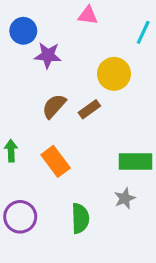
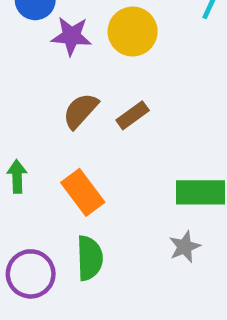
yellow circle: (114, 74) -> (133, 32), moved
green semicircle: (80, 218) -> (90, 258), moved

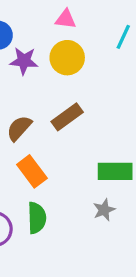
brown semicircle: (80, 111) -> (19, 128), moved
brown rectangle: (133, 115) -> (67, 117), size x1.4

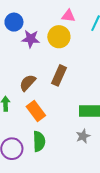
pink triangle: (66, 19) -> (68, 16), moved
brown rectangle: (67, 117) -> (59, 75), turned -30

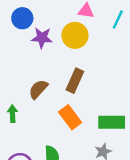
orange rectangle: (36, 111) -> (70, 117), moved

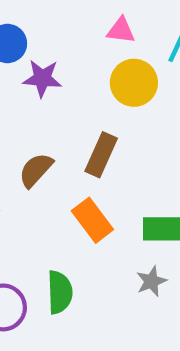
yellow circle: (75, 35) -> (134, 83), moved

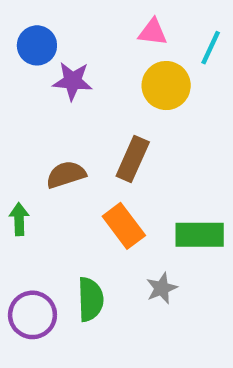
brown semicircle: (36, 170) -> (66, 175), turned 30
gray star: (151, 281) -> (162, 288), moved

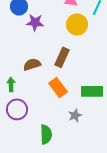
green semicircle: (90, 299) -> (46, 134), moved
purple circle: (32, 315) -> (17, 109), moved

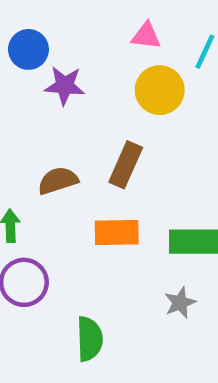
orange rectangle: (58, 87) -> (117, 233), turned -54
gray star: (75, 115) -> (180, 303), moved

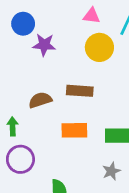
brown rectangle: (126, 165) -> (80, 91), turned 70

